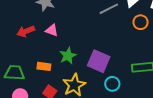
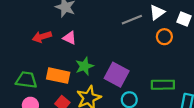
orange rectangle: (44, 66) -> (58, 76), size x1.5

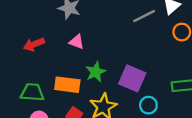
red arrow: (42, 37) -> (34, 44), moved

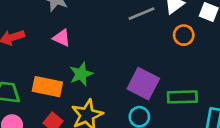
purple square: (132, 78) -> (143, 84), moved

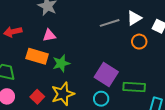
pink triangle: (62, 38) -> (49, 35), turned -40
orange rectangle: (47, 87) -> (37, 56), moved

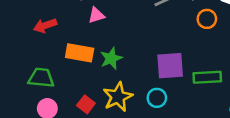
pink triangle: (49, 35) -> (96, 15), moved
purple square: (106, 75) -> (170, 66), turned -30
cyan circle: (101, 99) -> (157, 98), moved

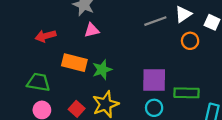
cyan circle: (157, 98) -> (154, 108), moved

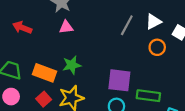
gray line: (155, 21) -> (127, 25), turned -48
red arrow: (46, 36) -> (22, 28), turned 30
orange rectangle: (74, 63) -> (44, 73), moved

